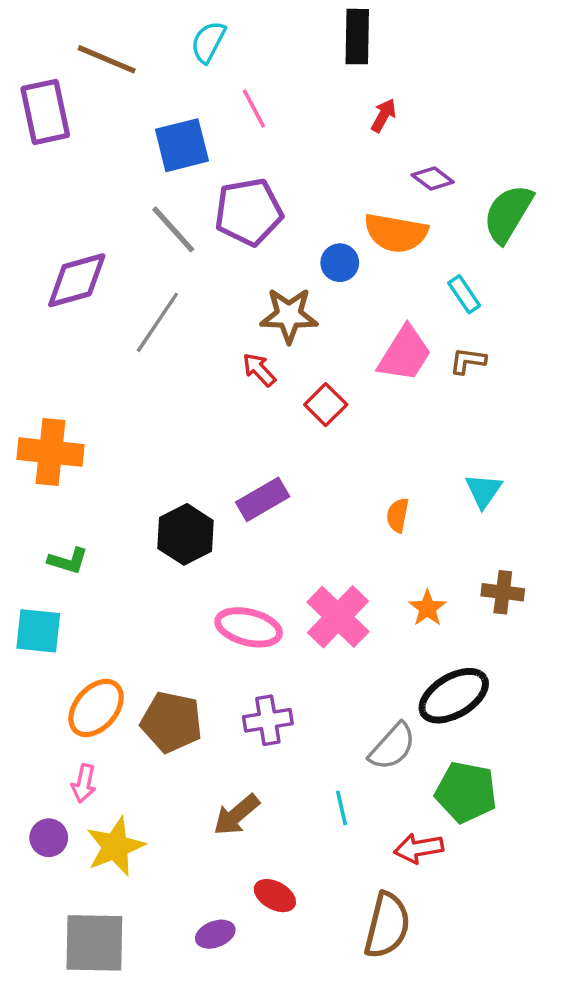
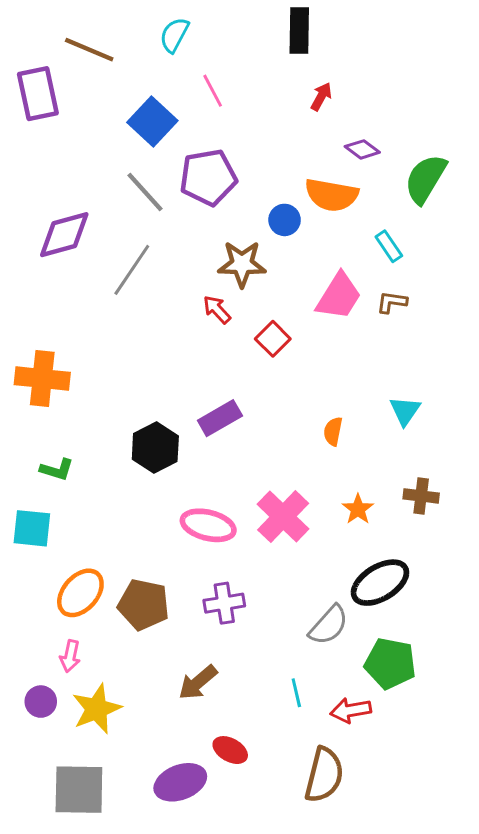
blue square: (182, 145) -> (152, 122), turned -33
cyan line: (342, 808) -> (296, 693), moved
purple ellipse: (215, 934) -> (180, 782), size x1.6

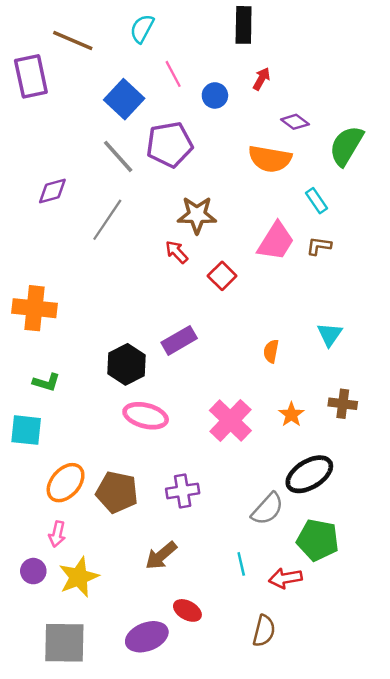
blue circle: (285, 220) -> (215, 95), moved
purple diamond: (64, 235) -> (52, 191), size x0.7
pink ellipse: (208, 525) -> (146, 416), moved
brown semicircle: (324, 775) -> (264, 631), size x0.7

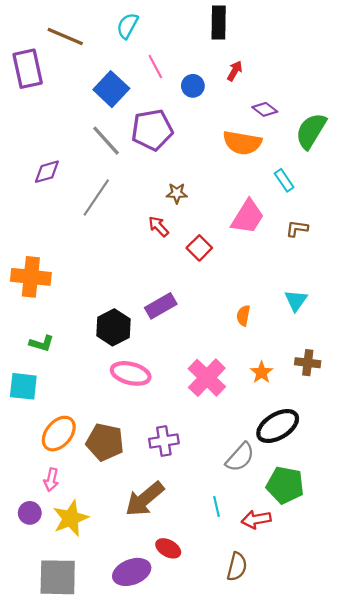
brown star: (197, 215) -> (177, 193), size x0.6
brown L-shape: (319, 246) -> (297, 229), moved
brown arrow: (161, 556) -> (145, 499), size x1.4

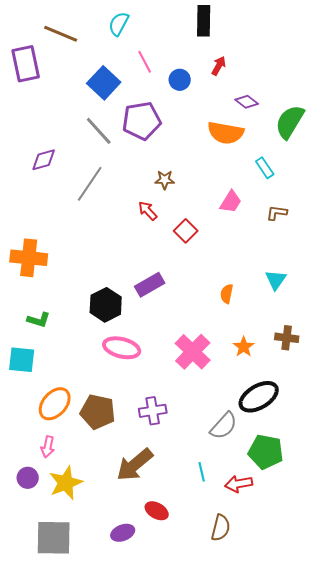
pink trapezoid: (248, 217) -> (231, 202), size x0.7
purple ellipse: (132, 572) -> (123, 533), size x0.7

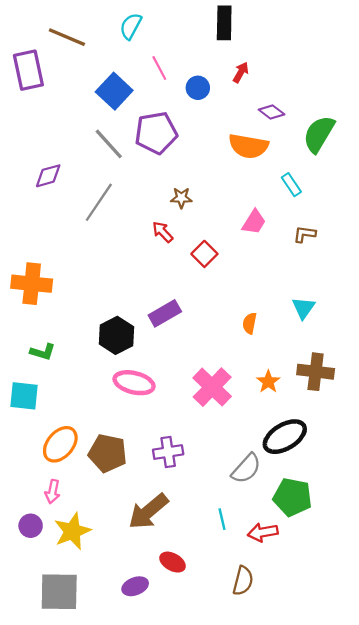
brown cross: (287, 338) -> (316, 372), size x1.4

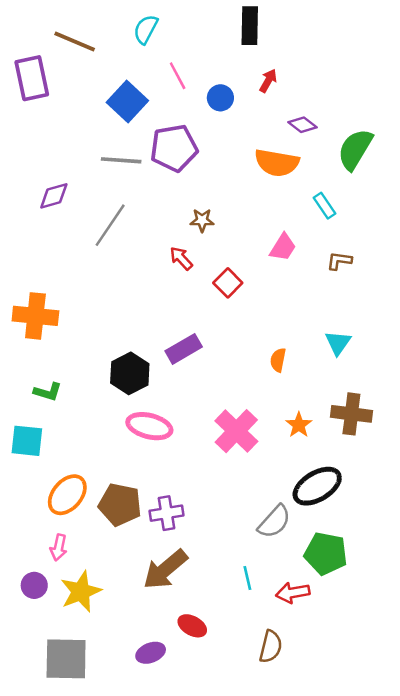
gray line: (109, 144) -> (121, 160), turned -44
purple cross: (168, 452) -> (167, 513), moved

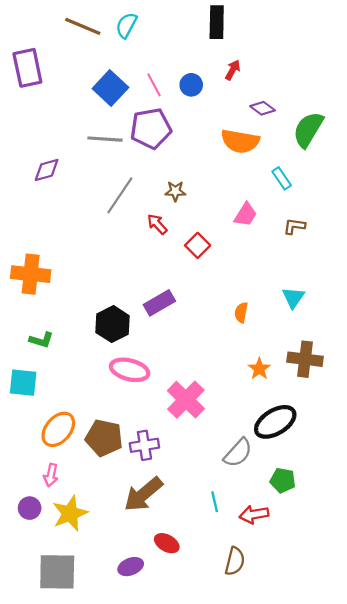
brown line: (75, 41) -> (83, 26), moved
pink line: (178, 76) -> (154, 85), moved
gray line: (110, 225) -> (120, 195), moved
pink cross: (236, 431) -> (186, 400), moved
green pentagon: (326, 554) -> (283, 480), size x0.7

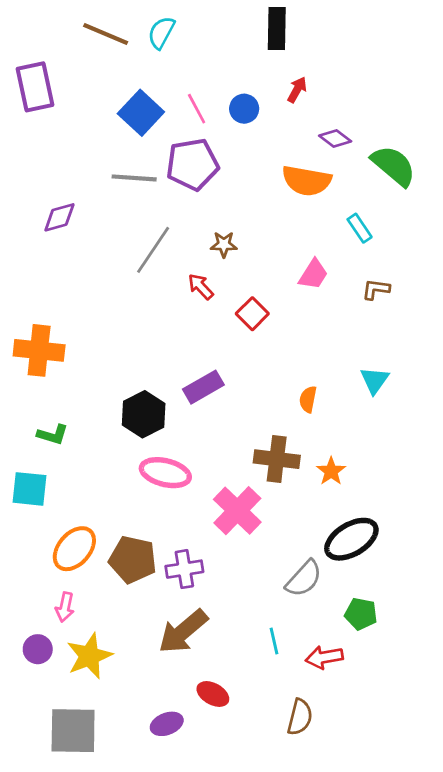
green semicircle: (308, 129) -> (394, 166), turned 99
brown cross: (305, 359) -> (277, 459), moved

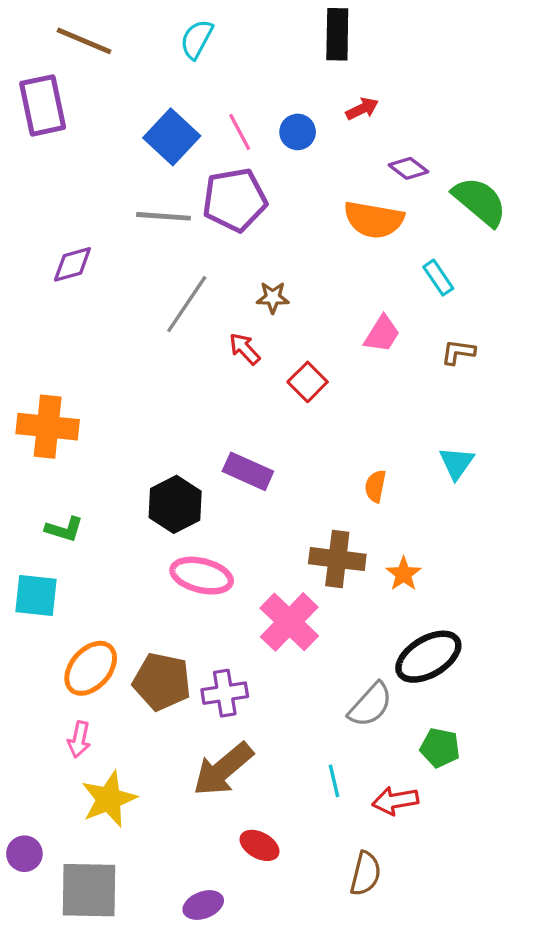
brown line: (106, 34) -> (84, 41), moved
red arrow: (297, 90) -> (362, 109), turned 35
purple rectangle: (203, 387) -> (248, 471), turned 54
purple circle: (38, 649) -> (24, 854), moved
purple ellipse: (167, 724) -> (203, 905), moved

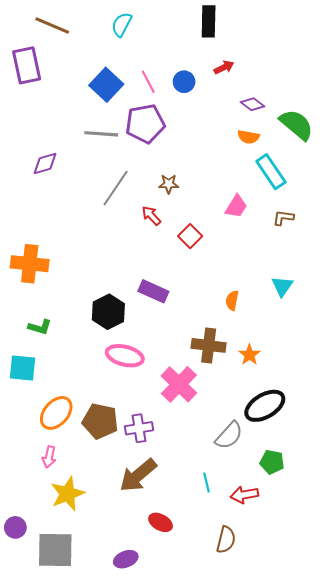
orange semicircle: (374, 220) -> (248, 137), moved, size x0.6
cyan rectangle: (438, 278) -> (271, 172), size x1.6

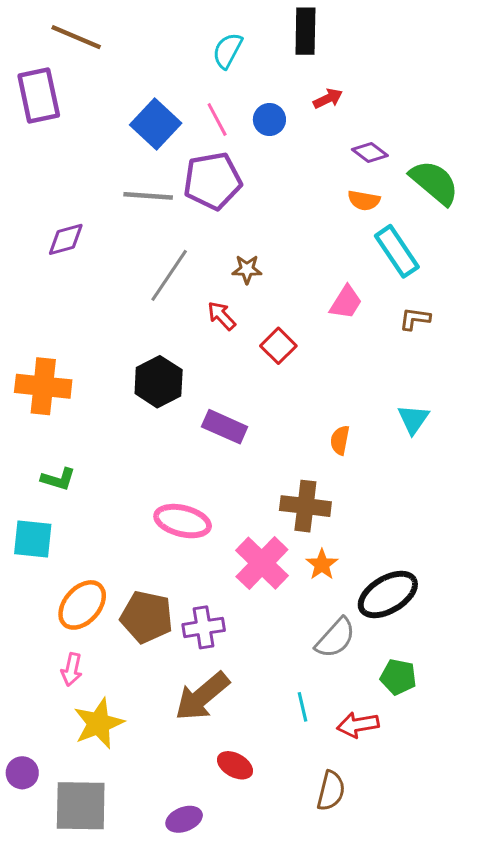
cyan semicircle: (122, 24) -> (228, 51), moved
black hexagon: (108, 312) -> (159, 382), moved
orange star: (249, 355) -> (322, 565), moved

